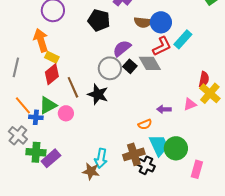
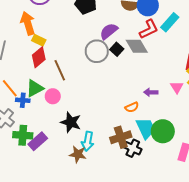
black star: (98, 94) -> (71, 122), moved
pink triangle: (190, 104) -> (177, 87), turned -40

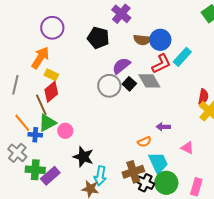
orange arrow: (28, 23) -> (40, 58), turned 50
brown line: (60, 70) -> (41, 105), moved
pink triangle: (177, 87) -> (187, 148), moved, turned -32
green circle: (163, 131) -> (166, 183), moved

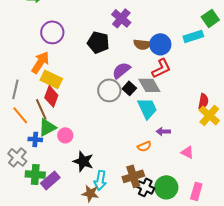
cyan rectangle: (182, 57) -> (193, 36), moved, turned 30
yellow rectangle: (51, 75) -> (51, 79), size x1.5
red diamond: (51, 92) -> (51, 96), turned -30
orange line: (22, 123) -> (20, 115), moved
cyan trapezoid: (158, 163) -> (147, 108), moved

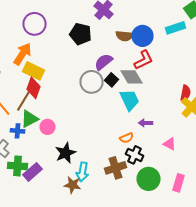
brown line: (41, 109) -> (24, 101), turned 55
black star: (83, 161) -> (66, 153), turned 30
black cross: (145, 187) -> (134, 155), moved

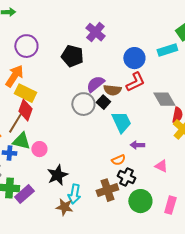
brown semicircle: (124, 36) -> (112, 90), moved
gray diamond: (132, 77) -> (164, 99), moved
green triangle: (30, 119) -> (21, 141), turned 42

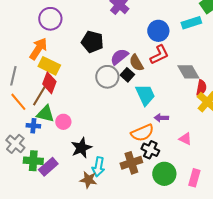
black pentagon: (72, 56) -> (92, 42), moved
brown semicircle: (112, 90) -> (136, 63), turned 54
orange semicircle: (118, 160) -> (142, 133), size x1.6

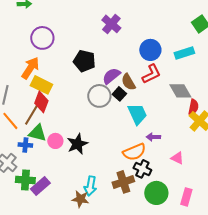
cyan rectangle: (191, 23) -> (184, 53), moved
black star: (81, 148) -> (77, 144), moved

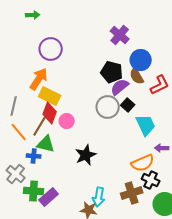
blue circle: (150, 50) -> (141, 60), moved
black pentagon: (84, 61) -> (112, 72), moved
brown semicircle: (128, 82) -> (137, 76), moved
pink circle: (55, 141) -> (67, 121), moved

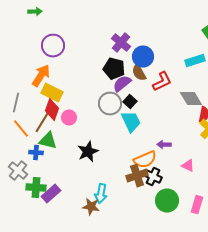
purple cross: (120, 35) -> (121, 43), moved
cyan trapezoid: (146, 125) -> (131, 122), moved
brown cross: (132, 193) -> (137, 176), moved

